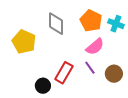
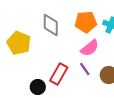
orange pentagon: (91, 21) -> (86, 22), turned -30

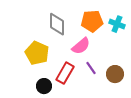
yellow pentagon: (19, 43) -> (37, 53), moved
pink semicircle: (90, 48) -> (81, 46), moved

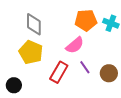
gray diamond: (57, 24) -> (34, 24), moved
black circle: (44, 86) -> (14, 85), moved

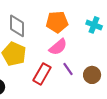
orange pentagon: (86, 20) -> (57, 22), moved

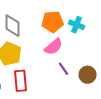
cyan cross: (94, 25) -> (76, 25), moved
red rectangle: (42, 74) -> (20, 81), moved, turned -35

